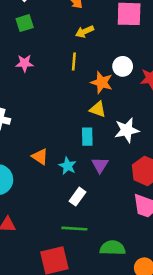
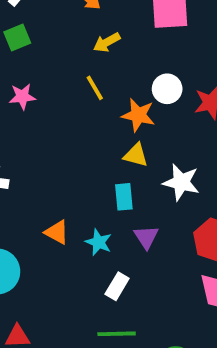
yellow line: (74, 62) -> (95, 88), turned -30
white star: (127, 130) -> (181, 182), turned 30

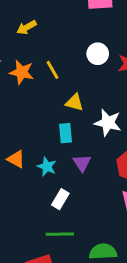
yellow arrow: (107, 42) -> (27, 27), moved
yellow line: (95, 88) -> (53, 70), moved
orange star: (138, 115) -> (22, 72), moved

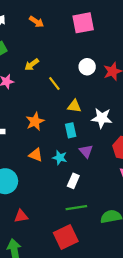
yellow arrow: (27, 27) -> (32, 65), moved
orange star: (22, 72) -> (35, 121), moved, turned -30

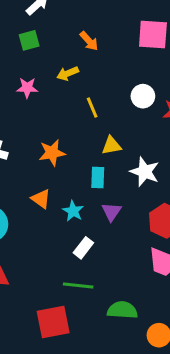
orange arrow: (36, 22) -> (89, 41), moved
yellow triangle: (74, 106) -> (111, 146), turned -32

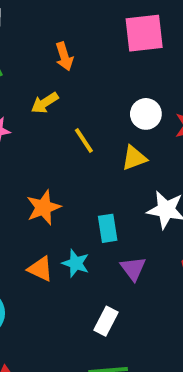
orange arrow: (89, 41) -> (64, 56), turned 35
yellow triangle: (111, 146) -> (134, 158), moved
cyan star: (73, 211) -> (76, 263), moved

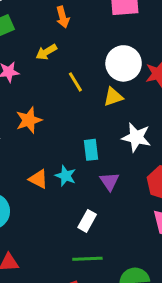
white circle: (146, 114) -> (124, 63), size x1.5
orange star: (43, 207) -> (29, 120), moved

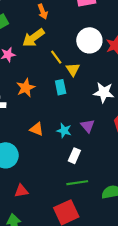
yellow arrow: (46, 52) -> (33, 38), size x1.5
yellow triangle: (113, 97) -> (73, 70), moved, turned -40
cyan rectangle: (91, 150) -> (61, 87), moved
cyan star: (66, 176) -> (64, 131), moved

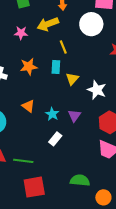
white circle: (89, 40) -> (91, 24), moved
yellow triangle: (73, 70) -> (72, 79), moved
cyan rectangle: (61, 87) -> (56, 67), moved
green line: (77, 183) -> (23, 161), moved

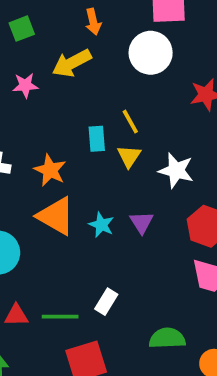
yellow line: (63, 47) -> (130, 122), moved
orange star: (29, 67) -> (50, 170), moved, turned -30
orange triangle: (28, 106) -> (56, 216), size x1.6
white rectangle: (55, 139) -> (106, 302), moved

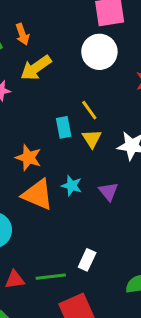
orange arrow: (93, 22) -> (22, 34), moved
cyan star: (101, 225) -> (72, 186), moved

